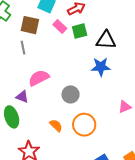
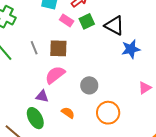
brown square: (30, 25) -> (58, 48), moved
black triangle: (106, 40) -> (114, 26), turned 35
blue star: (101, 67) -> (131, 49), moved
orange semicircle: (56, 125) -> (68, 113), moved

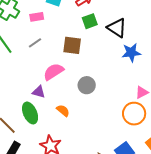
pink rectangle: (67, 20) -> (37, 17), moved, turned -48
gray line: (34, 48) -> (35, 43), turned 72
brown square: (58, 48) -> (72, 45), moved
orange circle: (108, 113) -> (134, 114), moved

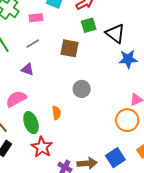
pink semicircle: (53, 72) -> (16, 99), moved
purple triangle: (39, 92) -> (27, 69), moved
orange semicircle: (63, 111) -> (56, 113), turned 40
green ellipse: (30, 113) -> (31, 123), moved

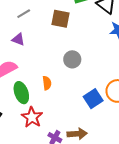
blue square: (115, 158) -> (93, 99), moved

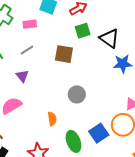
purple triangle: (18, 39) -> (22, 76), turned 32
green ellipse: (21, 93) -> (73, 141), moved

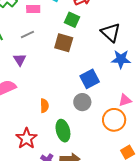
green square: (83, 31) -> (72, 20), moved, turned 35
gray circle: (77, 94) -> (82, 102), moved
blue square: (99, 133) -> (90, 79), moved

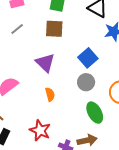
purple triangle: (20, 60) -> (45, 63), moved, size x1.5
green ellipse: (63, 131) -> (95, 113), moved

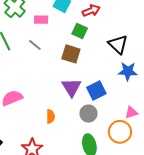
gray line: (17, 29) -> (35, 45), turned 64
purple triangle: (45, 63) -> (71, 87), moved

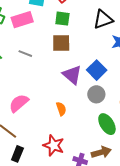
pink rectangle: (41, 20) -> (22, 20), size x1.5
black triangle: (118, 44) -> (103, 19), turned -45
gray line: (35, 45) -> (25, 54), moved

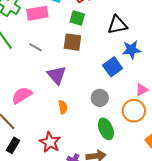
blue square: (97, 70) -> (113, 67), moved
purple triangle: (72, 75) -> (57, 75), moved

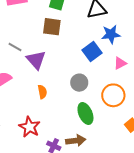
gray line: (35, 47) -> (15, 47), moved
pink triangle: (142, 90) -> (120, 63), moved

